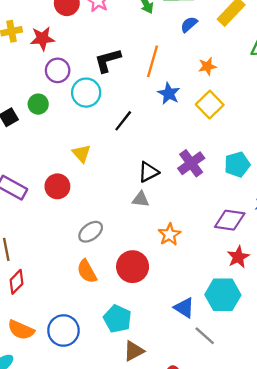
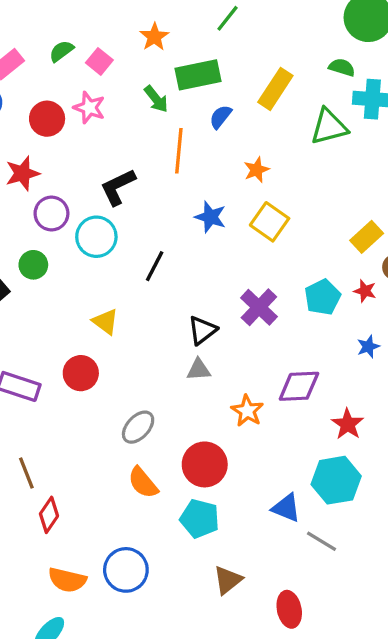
orange line: (152, 61) -> (179, 151), moved
purple diamond: (230, 220) -> (299, 386), moved
cyan pentagon: (117, 319) -> (200, 519), moved

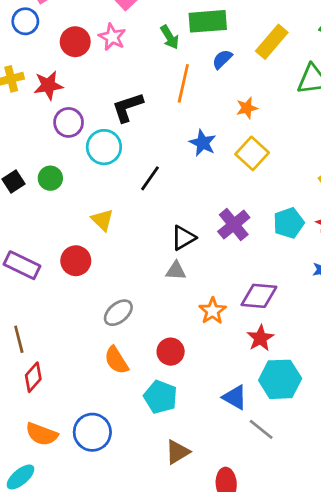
green circle: (33, 265) -> (50, 178), moved
red star: (348, 424) -> (260, 338), moved
red circle: (205, 464) -> (171, 352), size x0.7

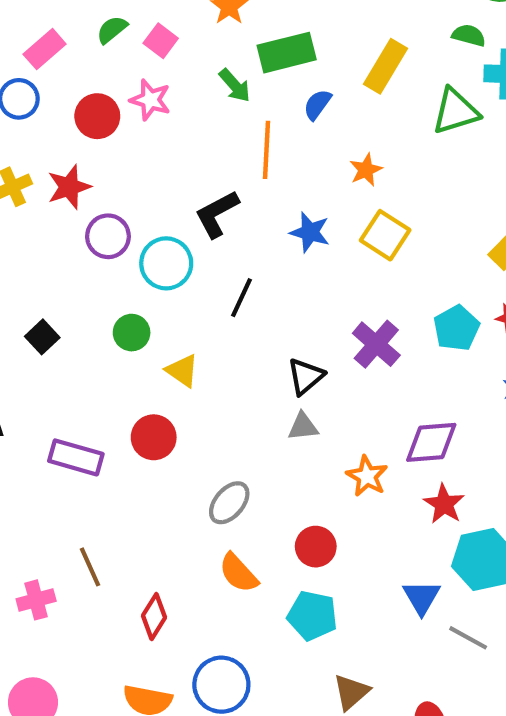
black L-shape: (128, 107) -> (217, 214), moved
green circle: (50, 178) -> (132, 333), moved
red diamond: (33, 377) -> (154, 617), moved
blue triangle: (235, 397) -> (422, 597), turned 40

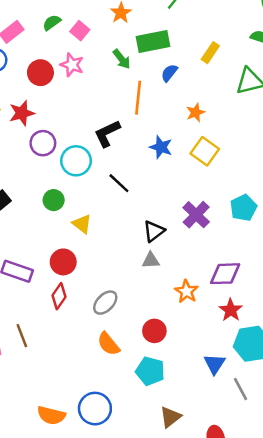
yellow rectangle: (386, 66) -> (210, 53), size x0.7
black line: (242, 298) -> (119, 183), turned -75
red diamond: (154, 617) -> (59, 296), moved
gray line: (468, 638) -> (241, 389), turned 30

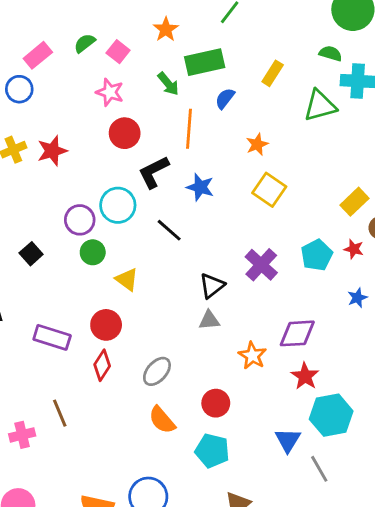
red circle: (40, 73) -> (125, 133), moved
purple circle: (43, 143) -> (80, 220), moved
blue star: (161, 147) -> (200, 187), moved

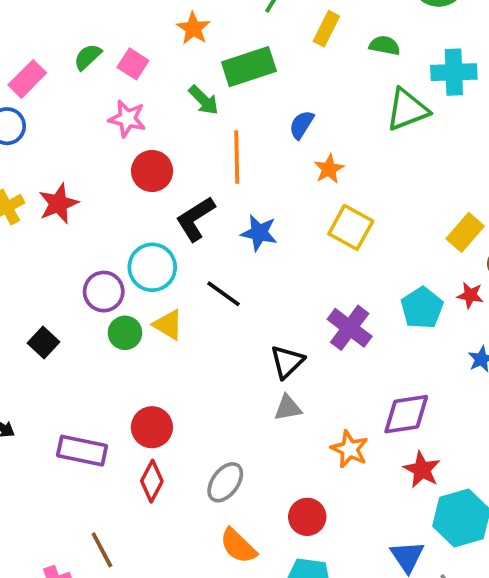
green semicircle: (331, 54) -> (385, 45), moved
yellow rectangle: (273, 73) -> (326, 29), moved
blue semicircle: (225, 98) -> (301, 125), moved
yellow triangle: (127, 279) -> (168, 325), moved

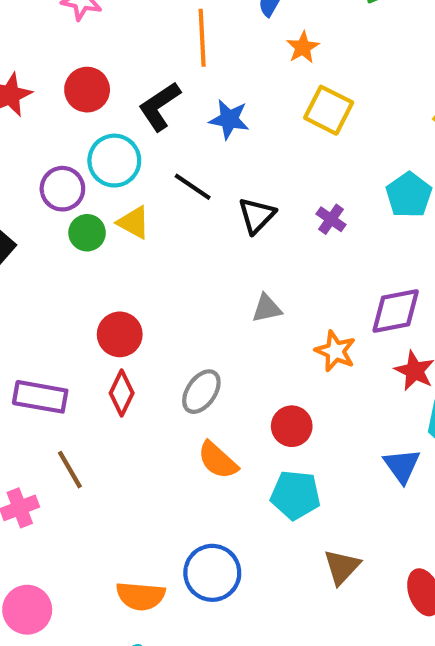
red circle: (152, 171) -> (87, 90), moved
purple cross: (350, 328) -> (331, 219), size x0.6
black triangle: (287, 362) -> (257, 215), moved
purple rectangle: (82, 451) -> (40, 397), moved

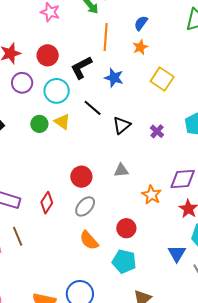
orange star: (303, 47) -> (140, 47), moved
purple circle: (62, 189) -> (22, 83), moved
red circle: (120, 334) -> (81, 177), moved

